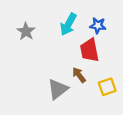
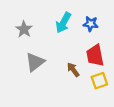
red trapezoid: (90, 50) -> (95, 55), moved
gray triangle: (58, 89) -> (35, 62), moved

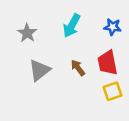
blue star: (91, 24) -> (112, 27), moved
brown arrow: (73, 70) -> (78, 68), moved

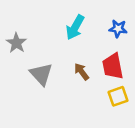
gray star: (27, 33) -> (16, 43), moved
gray triangle: (40, 70) -> (41, 74), turned -35

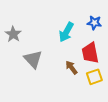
cyan arrow: (75, 27) -> (66, 32), moved
brown arrow: (82, 72) -> (71, 67), moved

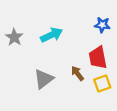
cyan arrow: (66, 32) -> (52, 35), moved, turned -144
gray triangle: (33, 59) -> (44, 79), moved, turned 36

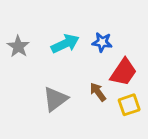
blue star: (102, 25) -> (102, 42), moved
red trapezoid: (98, 58) -> (123, 72), turned -135

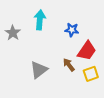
cyan arrow: (65, 44) -> (40, 20), moved, turned -60

